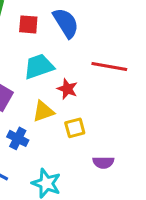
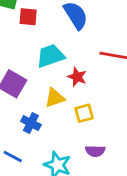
red square: (28, 24) -> (28, 17), moved
purple semicircle: (103, 162) -> (95, 151), moved

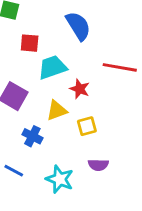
red square: (28, 17) -> (30, 43), moved

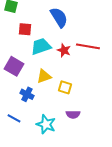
red star: (80, 89) -> (64, 50), moved
yellow square: (87, 126) -> (65, 87), turned 32

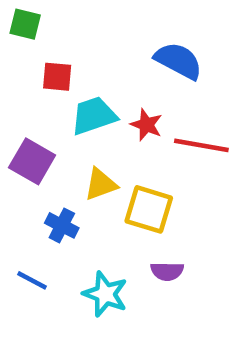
blue semicircle: (59, 17) -> (178, 61), moved, turned -30
red line: (88, 46) -> (201, 145), moved
yellow square: (65, 87) -> (149, 209), size x1.5

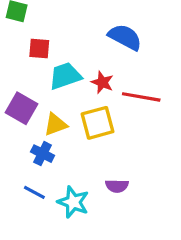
yellow triangle: (101, 184) -> (55, 124), moved
yellow square: (149, 209) -> (97, 123), moved, turned -32
blue line: (32, 280) -> (34, 192), moved

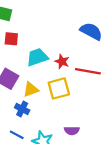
blue semicircle: (125, 37) -> (91, 31), moved
red square: (39, 48) -> (11, 39), moved

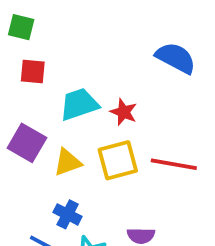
red line: (88, 71) -> (174, 164), moved
blue cross: (22, 109) -> (68, 214), moved

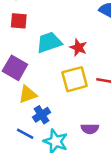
yellow triangle: (68, 162) -> (28, 94), moved
blue cross: (68, 214) -> (42, 115), turned 30

